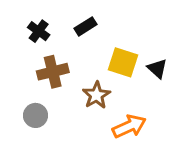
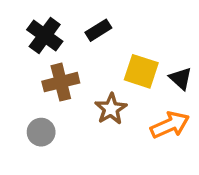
black cross: (39, 31) -> (45, 36), size x1.4
orange arrow: (129, 126) -> (170, 125), moved

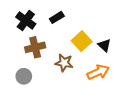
yellow square: (141, 71) -> (82, 41), turned 30
brown star: (111, 109) -> (64, 63), turned -30

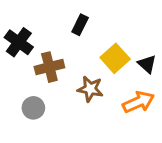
black rectangle: (57, 17) -> (80, 25), turned -32
black cross: (26, 20) -> (19, 42), moved

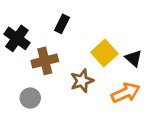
black rectangle: (80, 25) -> (62, 24), moved
brown star: (90, 89) -> (82, 81), turned -30

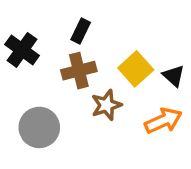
brown cross: (45, 61) -> (79, 71), moved
gray circle: (30, 98) -> (39, 127), size x1.5

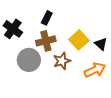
gray circle: (39, 127) -> (29, 60), moved

